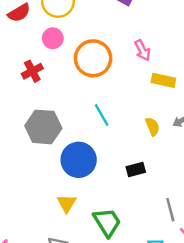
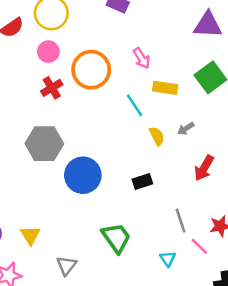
red cross: (32, 71) -> (52, 88), moved
cyan line: (102, 115) -> (134, 105), moved
yellow triangle: (67, 203) -> (30, 235), moved

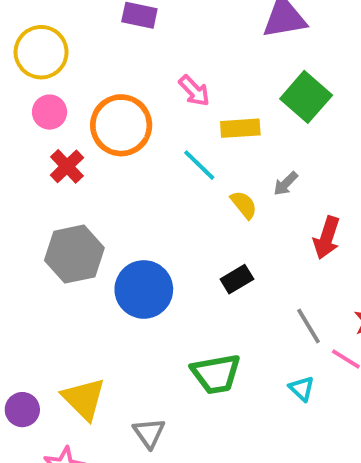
yellow triangle: (30, 235) -> (84, 399), size x1.4
green trapezoid: (116, 238) -> (216, 374), turned 128

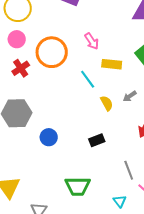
blue circle: (144, 289) -> (49, 137), size x0.6

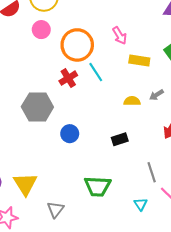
red cross: (21, 68) -> (68, 78), moved
cyan line: (88, 79) -> (96, 72), moved
yellow semicircle: (107, 103) -> (132, 101), turned -63

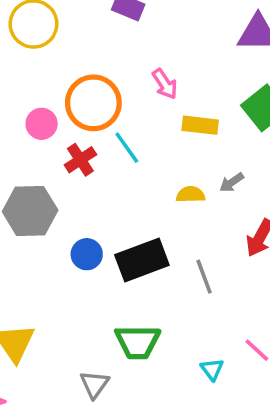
pink circle: (41, 30) -> (42, 124), moved
black rectangle: (120, 139) -> (142, 260), moved, size x1.8
gray line: (152, 172) -> (204, 277), moved
gray triangle: (56, 209) -> (94, 384), moved

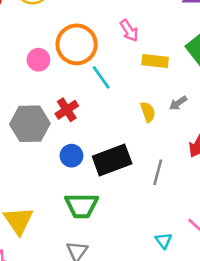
red cross: (80, 160) -> (67, 110), moved
yellow semicircle: (191, 195) -> (148, 112), turned 72
gray line: (204, 277) -> (158, 172), turned 35
green trapezoid: (138, 342) -> (81, 206), moved

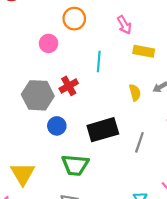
orange circle: (77, 44) -> (74, 19), moved, size x0.7
cyan line: (101, 77) -> (99, 62), turned 36
blue circle: (71, 156) -> (57, 126), moved

